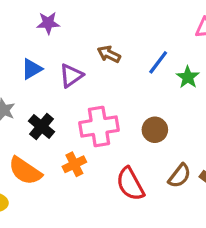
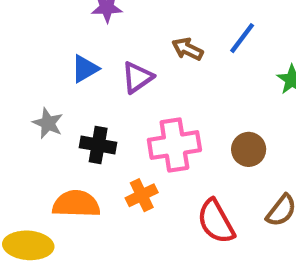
blue line: (158, 62) -> (242, 38), moved
black cross: (42, 126) -> (98, 145), turned -30
orange semicircle: (25, 171) -> (76, 204), turned 148

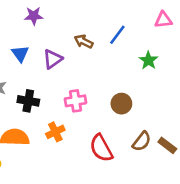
blue triangle: (85, 69) -> (20, 54), turned -36
pink cross: (174, 145) -> (76, 101), size x0.7

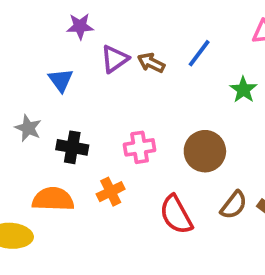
purple triangle: (53, 59) -> (115, 59), moved
brown circle: (121, 104) -> (205, 151), size x1.4

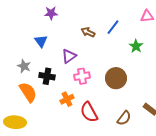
purple triangle: (115, 59) -> (69, 56), moved
orange semicircle: (53, 199) -> (28, 92), moved, turned 55
brown semicircle: (234, 205) -> (124, 118), moved
red semicircle: (176, 215) -> (89, 112), moved

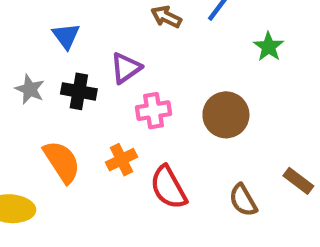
black cross: (47, 76) -> (79, 91), moved
orange semicircle: (28, 92) -> (62, 162), moved
brown semicircle: (124, 118) -> (243, 200), turned 112

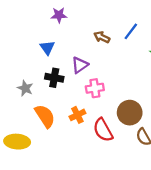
gray star: (30, 89) -> (25, 88), moved
brown circle: (226, 115) -> (130, 113), moved

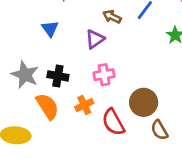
purple triangle: (80, 65) -> (95, 39), moved
black cross: (54, 78) -> (58, 76), moved
gray star: (25, 88) -> (25, 75), size x1.5

